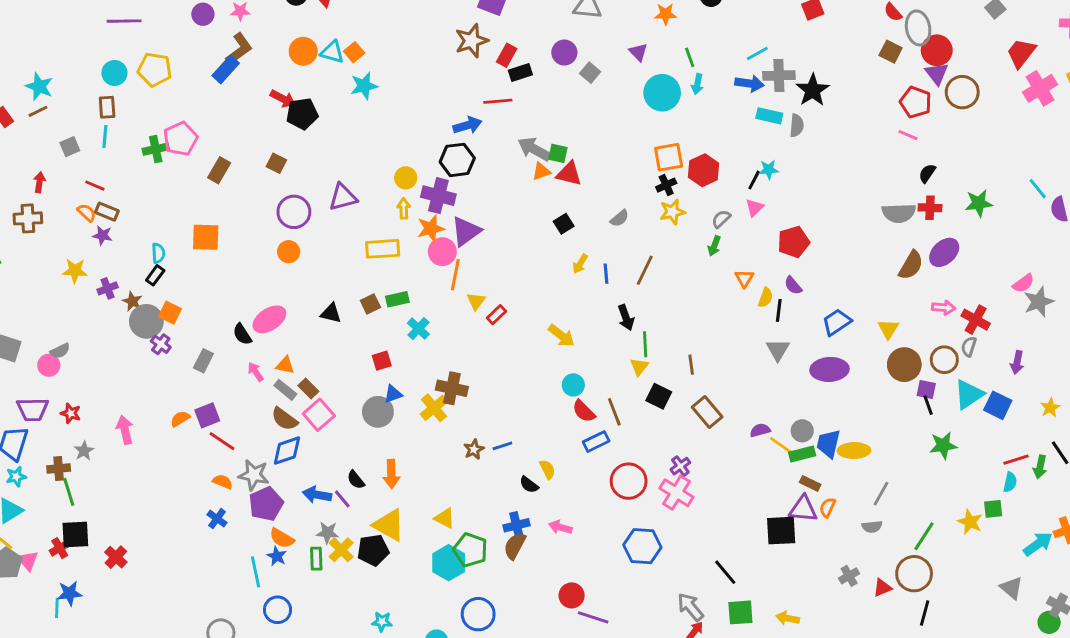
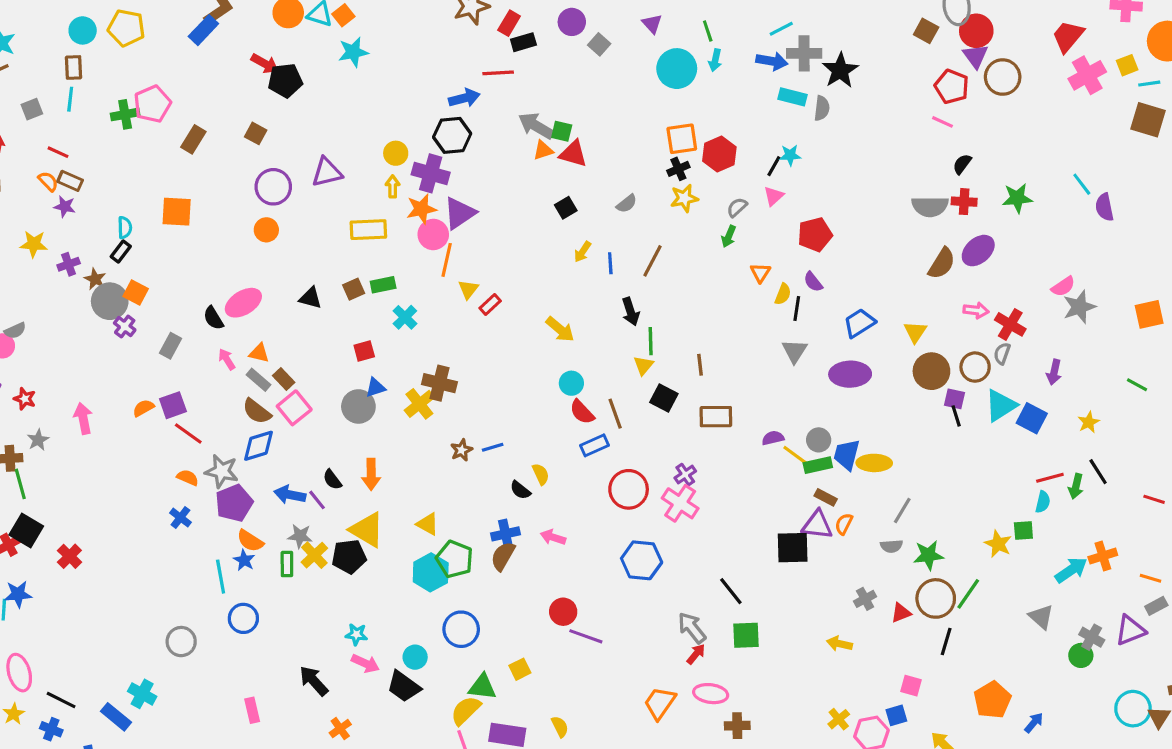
brown rectangle: (707, 412) -> (716, 417), turned -52
green star: (943, 445) -> (928, 555), moved
black square: (75, 535) -> (26, 531), turned 32
green line: (924, 536) -> (968, 594), moved
yellow arrow: (788, 618) -> (839, 644), moved

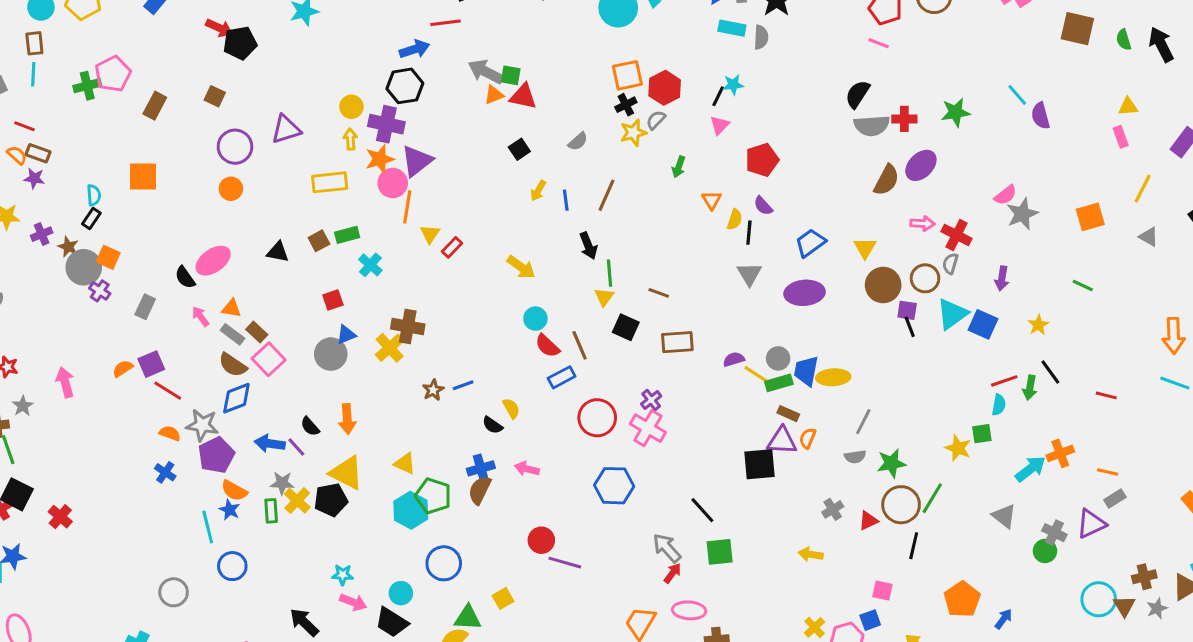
black semicircle: (962, 164) -> (857, 94), moved, size x1.4
gray semicircle: (737, 207) -> (656, 120), moved
brown line: (700, 365) -> (659, 293), turned -60

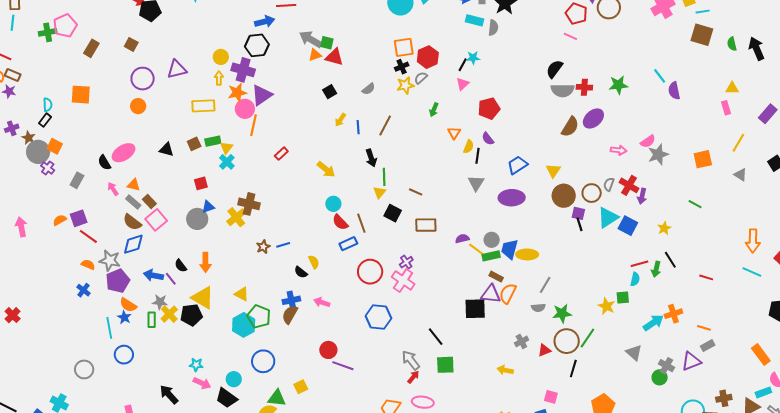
pink arrow: (922, 223) -> (619, 150), moved
yellow triangle: (430, 234) -> (227, 148), moved
red cross: (957, 235) -> (629, 185), moved
orange semicircle: (808, 438) -> (508, 294), size x1.5

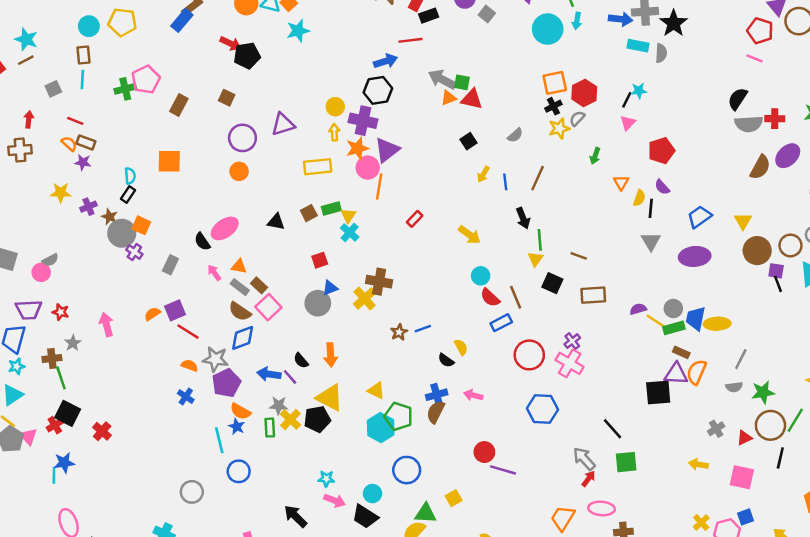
pink square: (551, 397) -> (742, 477), moved, size x1.5

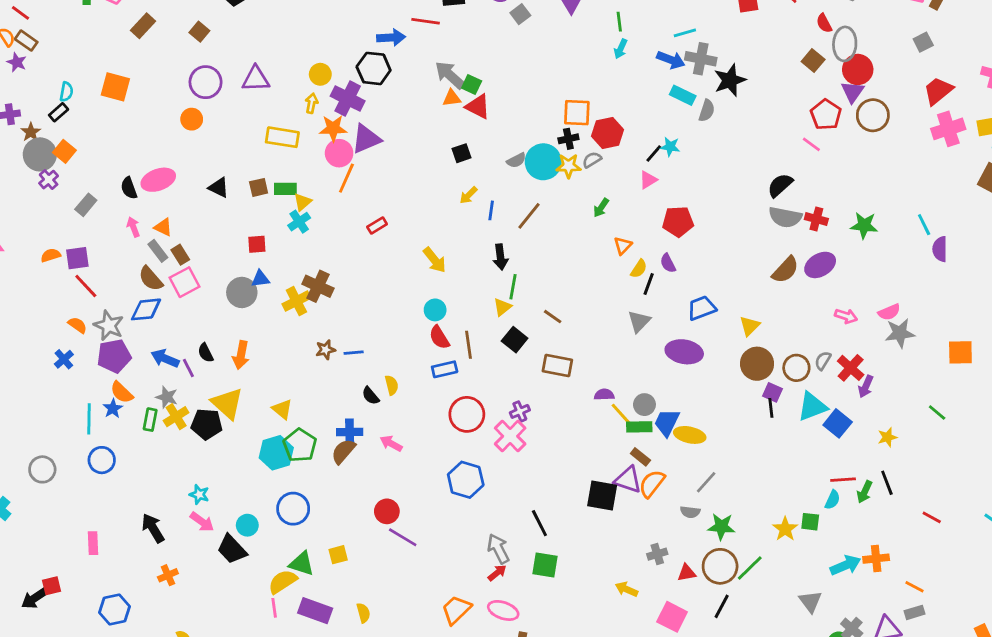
cyan circle: (548, 29) -> (543, 162), moved

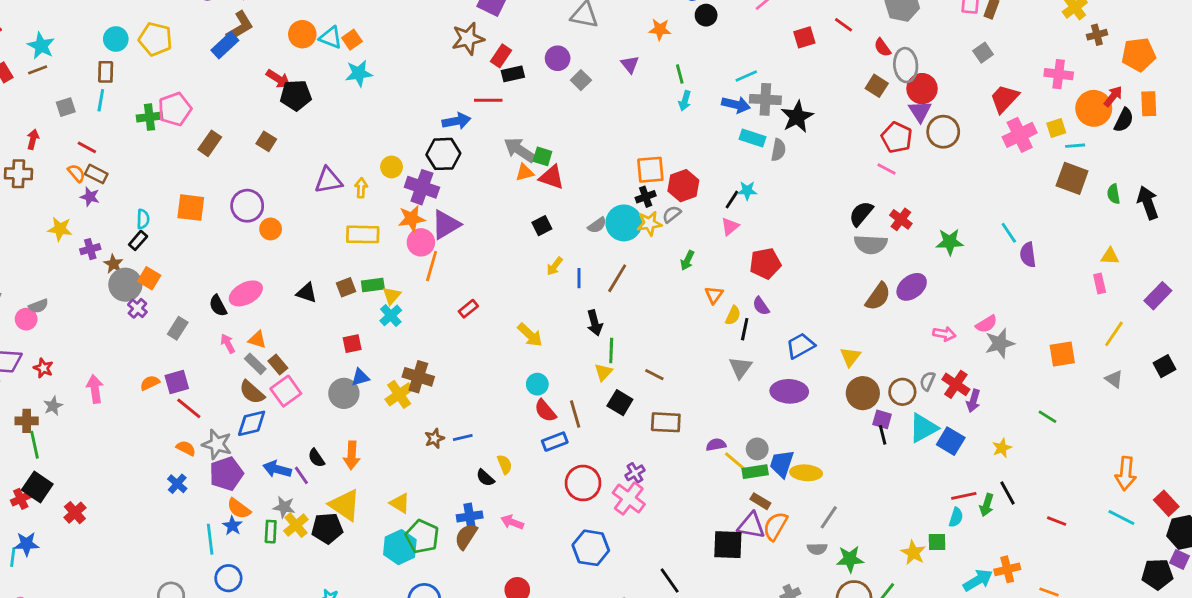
purple circle: (206, 82) -> (247, 206), moved
yellow arrow: (312, 103) -> (361, 188), moved
red cross: (816, 219) -> (901, 219), moved, turned 30

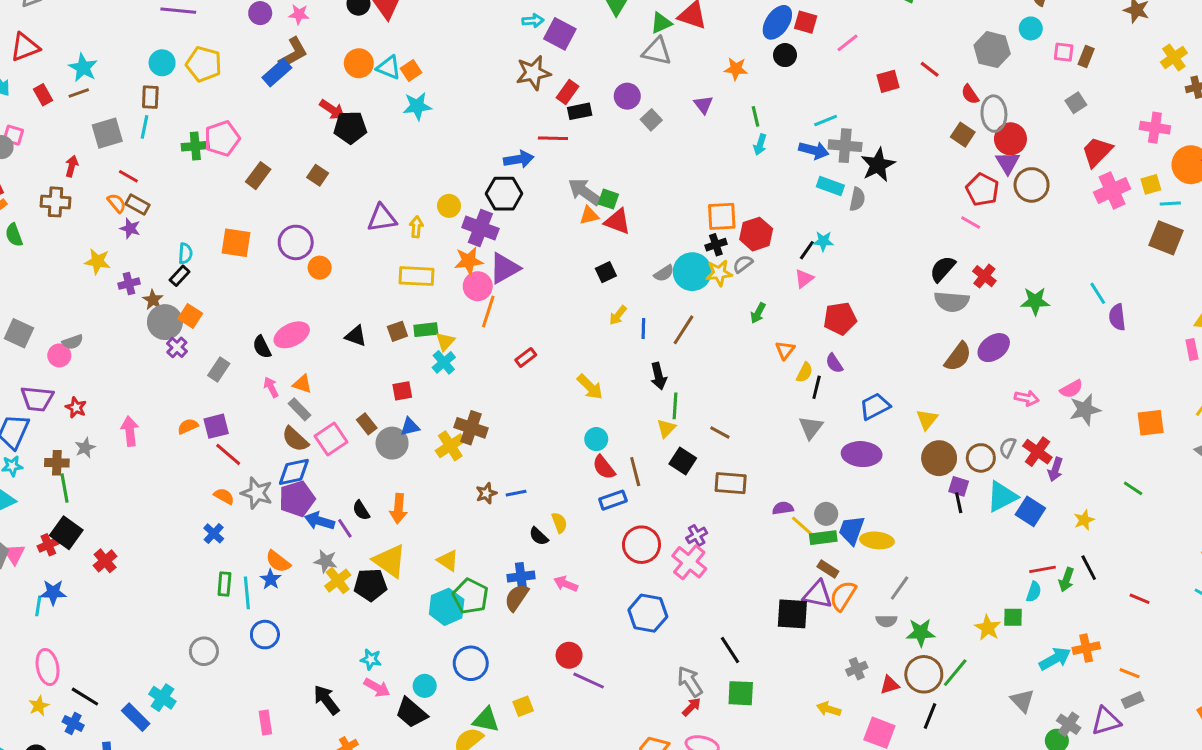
gray square: (66, 107) -> (107, 133), size x1.5
brown rectangle: (278, 364) -> (367, 424), moved
purple pentagon: (226, 474) -> (297, 499), moved
green rectangle: (271, 532) -> (224, 584), moved

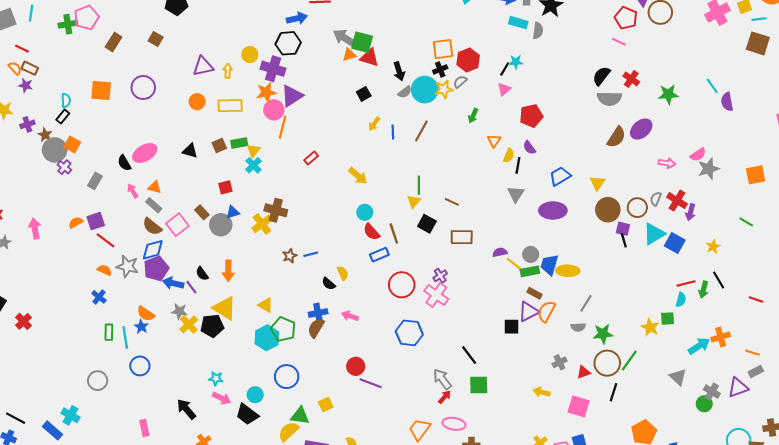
green square: (608, 199) -> (362, 42), size x1.5
orange circle: (320, 268) -> (197, 102), moved
black arrow: (659, 376) -> (399, 71), moved
purple triangle: (818, 594) -> (528, 312), turned -35
black square: (792, 614) -> (512, 327), size x0.7

